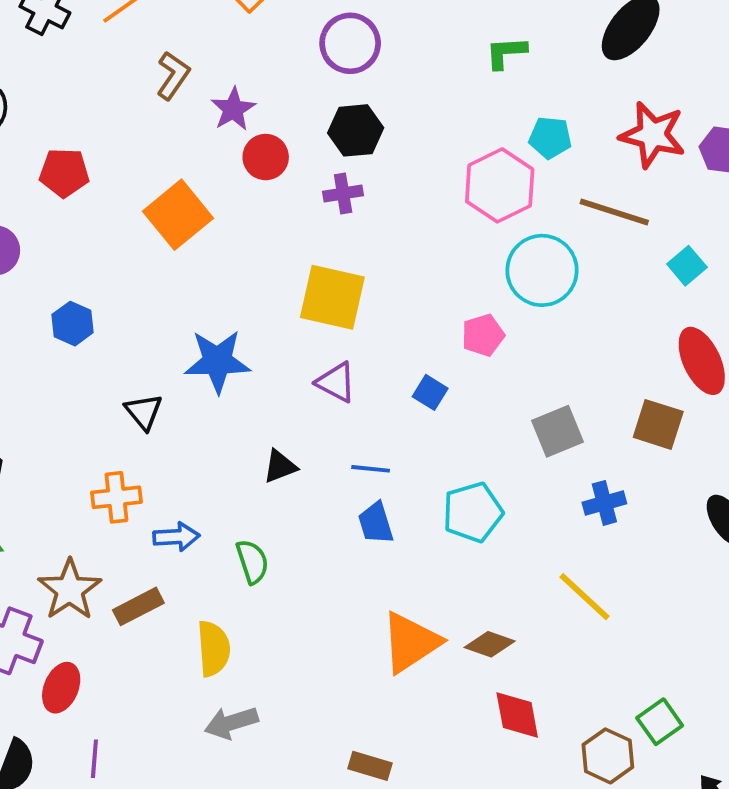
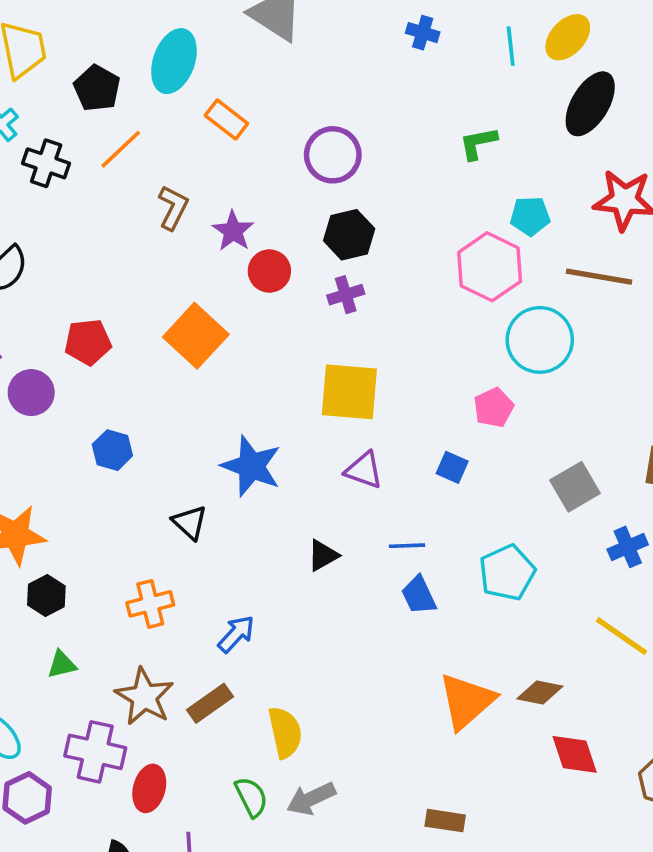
red pentagon: (64, 173) -> (88, 342), moved
blue star: (217, 361) -> (251, 466), turned 30
orange cross: (116, 497) -> (150, 604), moved
blue arrow: (176, 537) -> (236, 634), turned -36
green semicircle: (252, 562) -> (251, 797), moved

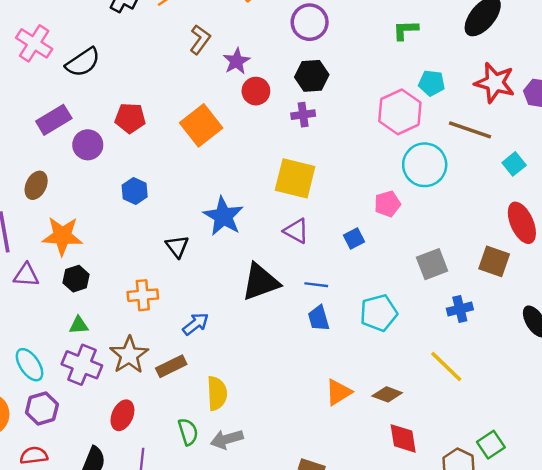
blue square: (452, 467) -> (354, 238), turned 30
black triangle: (323, 555) -> (260, 282), size x1.8
orange triangle: (467, 701) -> (338, 392), size x0.7
purple cross: (95, 752) -> (82, 365), moved

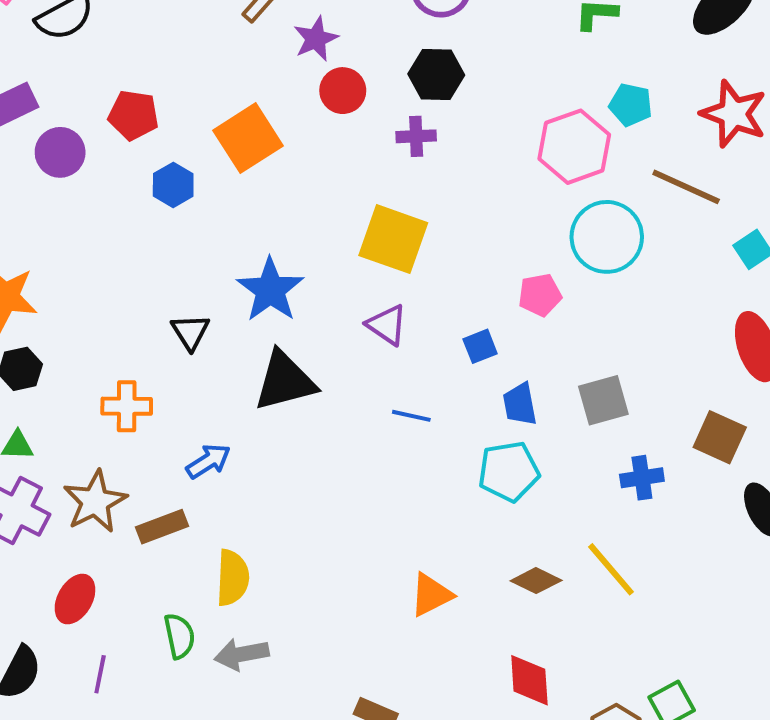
blue hexagon: (135, 191) -> (173, 185), moved
brown square: (494, 261) -> (720, 437), moved
black triangle: (260, 282) -> (285, 381), moved
blue trapezoid: (319, 318) -> (520, 404), moved
brown diamond: (387, 394) -> (536, 581), moved

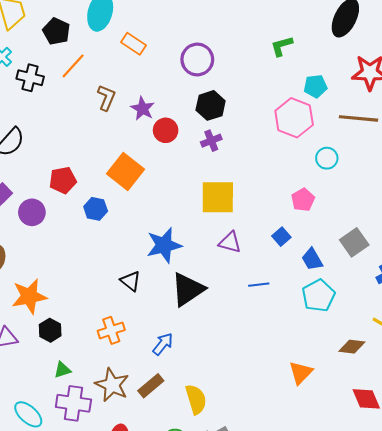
cyan circle: (607, 237) -> (327, 158), size x0.6
blue star: (270, 290) -> (164, 245), turned -30

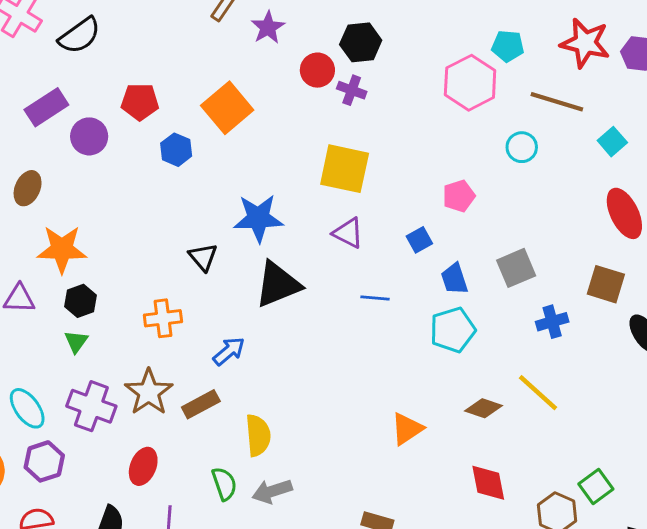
red circle: (166, 130) -> (317, 70), moved
purple cross: (211, 141) -> (352, 90), turned 30
cyan circle: (327, 158) -> (522, 147), moved
green triangle: (62, 370) -> (76, 342), moved, turned -48

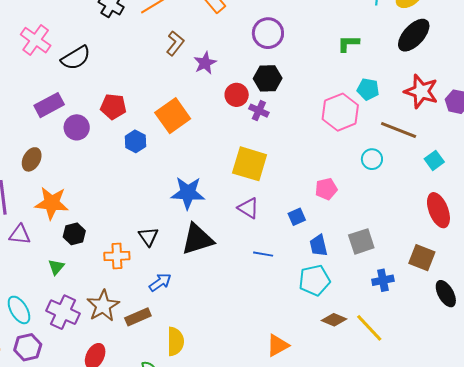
black triangle: (203, 257) -> (148, 237), moved
black hexagon: (80, 301) -> (74, 234), moved
brown diamond: (483, 408) -> (334, 320), moved

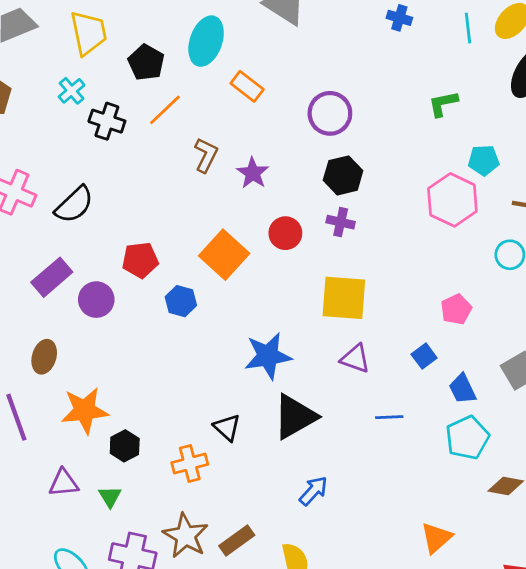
red circle: (237, 95) -> (285, 233), moved
purple triangle: (20, 235) -> (64, 483), moved
blue arrow: (160, 282) -> (313, 491), moved

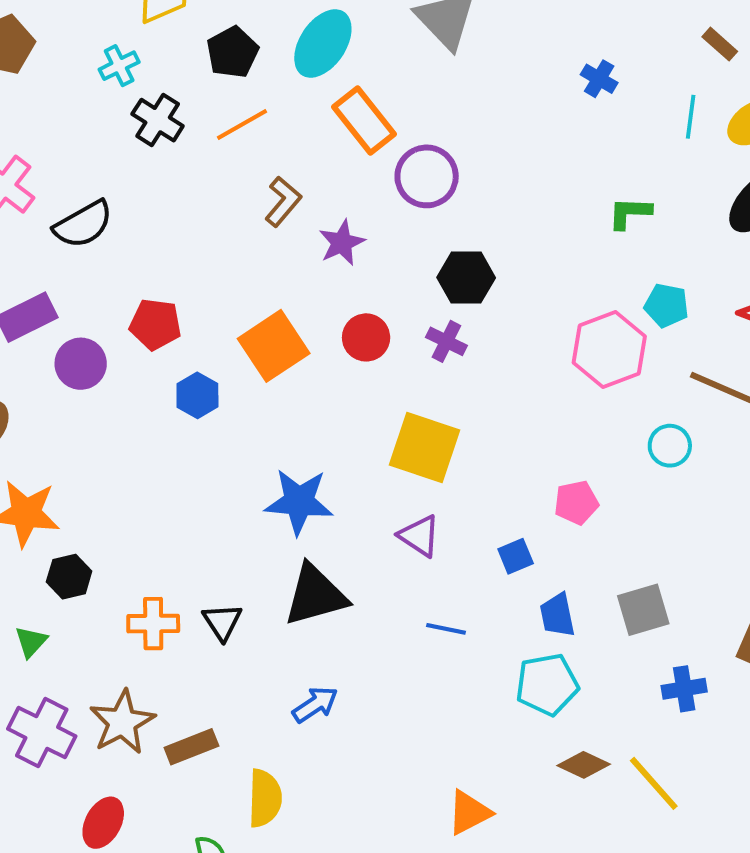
orange rectangle: (247, 86) -> (364, 121), size x1.4
purple circle: (330, 113) -> (427, 176), moved
black triangle: (227, 427) -> (222, 622), moved

